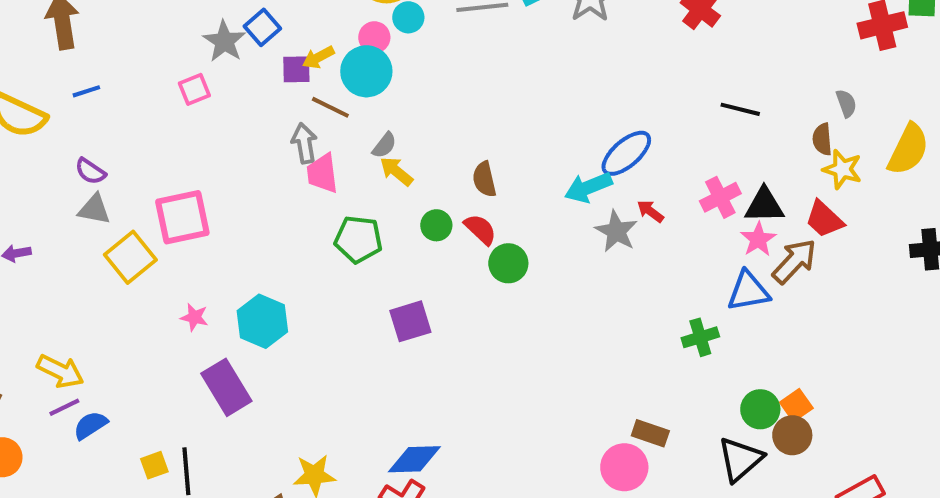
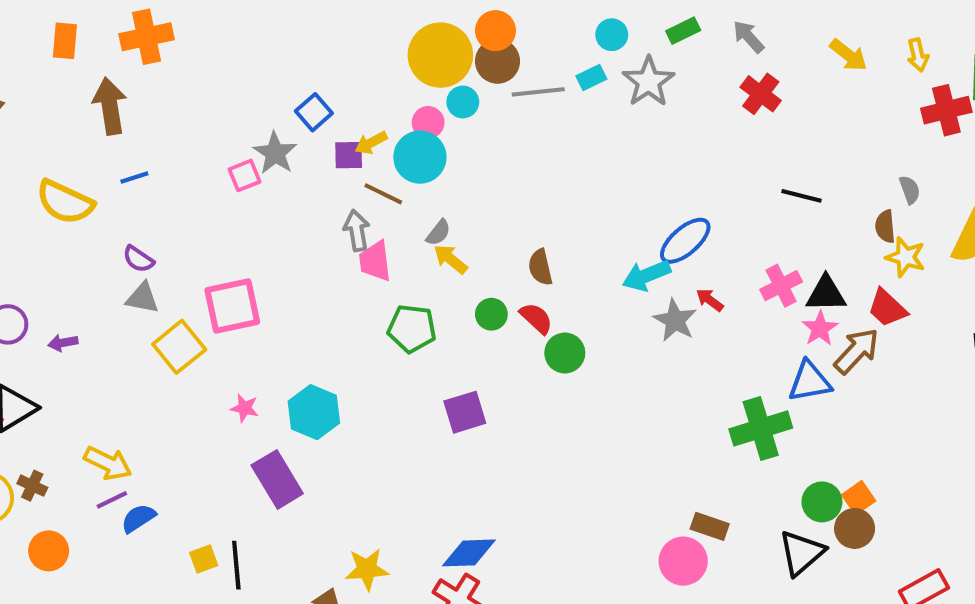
gray star: (224, 41) -> (275, 153), moved
green cross: (700, 337) -> (761, 428), size x1.6

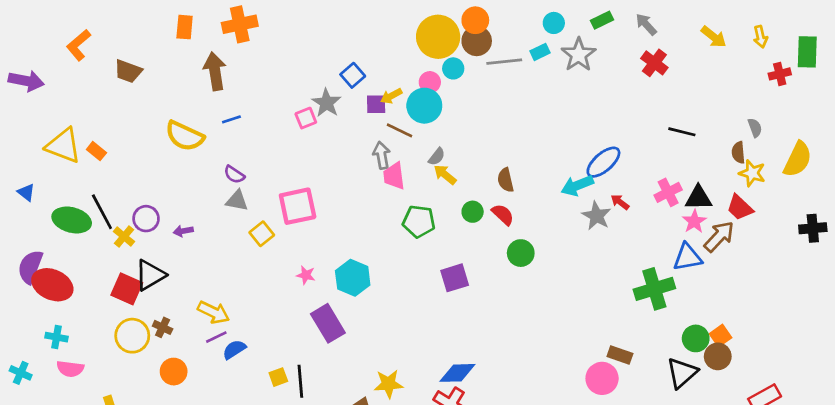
red cross: (946, 110) -> (780, 74), size x0.7
yellow square: (179, 347) -> (262, 234), size x0.7
green circle: (565, 353) -> (521, 253), moved

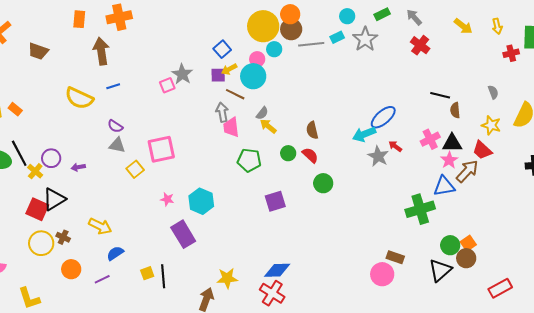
blue square: (353, 75) -> (222, 49), moved
brown semicircle: (738, 152) -> (455, 110), moved
purple line: (216, 337) -> (102, 279), moved

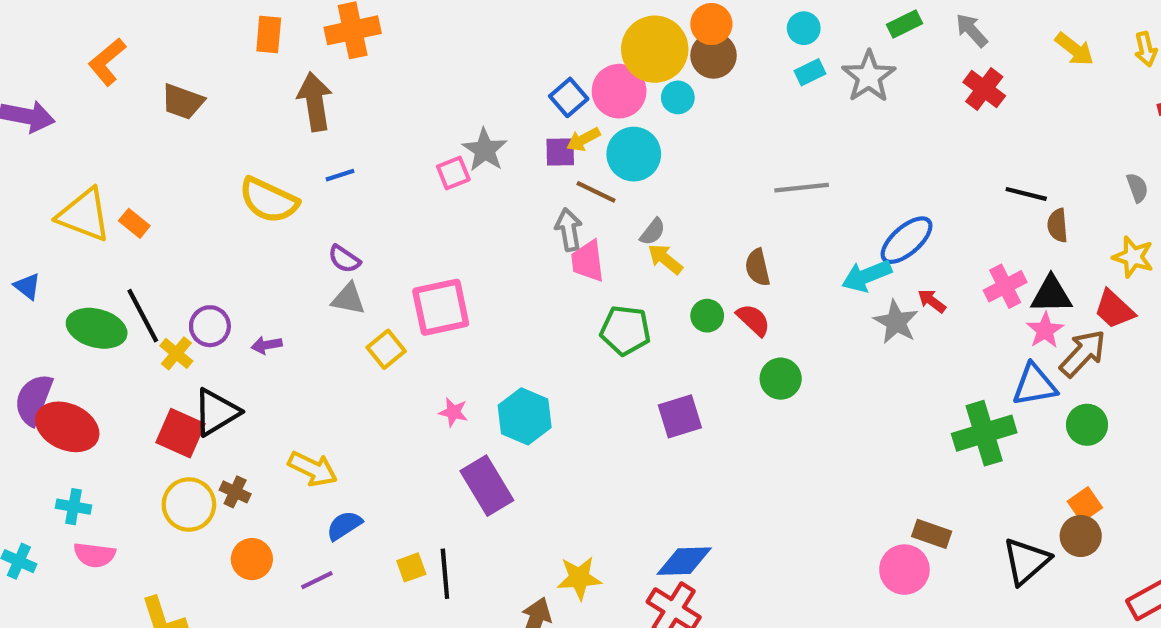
cyan circle: (347, 16) -> (804, 28), moved
gray line: (311, 44) -> (802, 188), moved
pink circle: (257, 59) -> (619, 91), moved, size x1.6
green circle: (450, 245) -> (1087, 425), moved

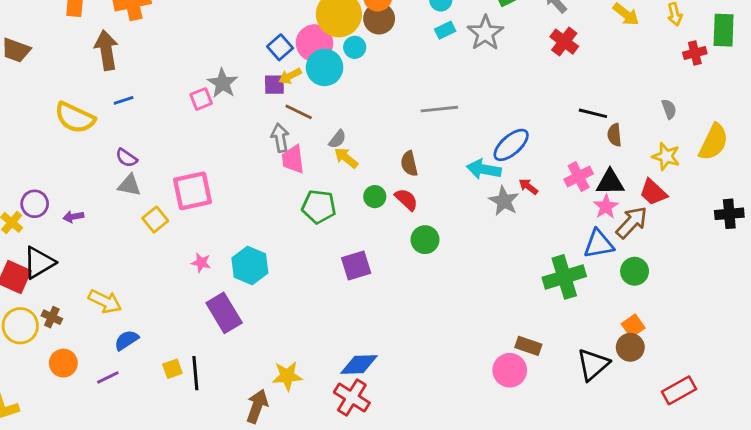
cyan circle: (634, 154) -> (325, 67), moved
cyan arrow: (867, 276) -> (484, 169), turned 32

